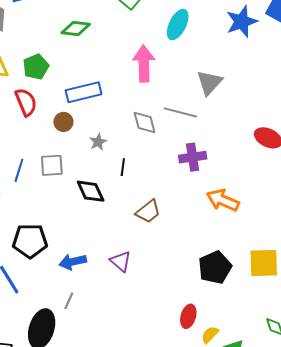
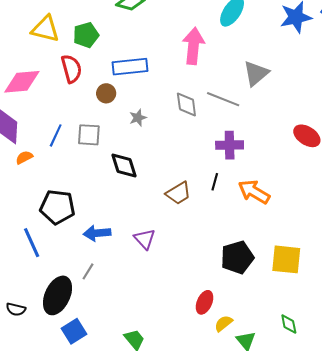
black line: (123, 167) -> (215, 182), moved

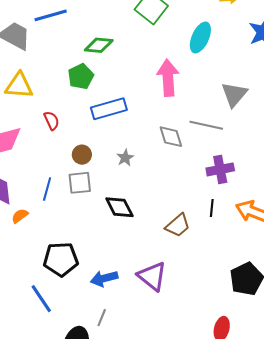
green pentagon: (86, 35) -> (81, 77), moved
red semicircle: (71, 69) -> (52, 121), size x0.7
brown circle: (106, 93) -> (82, 155), moved
purple triangle: (145, 239) -> (152, 276), size x1.4

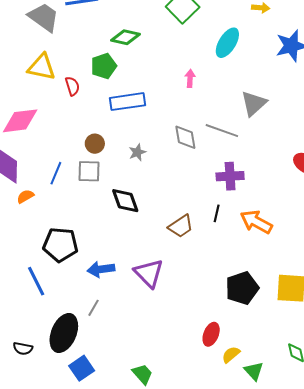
pink arrow: (168, 78) -> (190, 78), size x0.5
red semicircle: (52, 121) -> (72, 86), moved

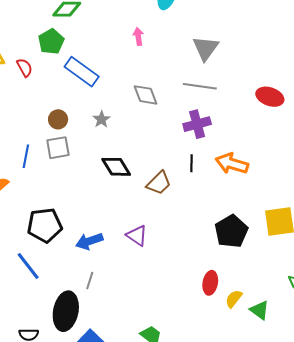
blue rectangle: (128, 102) -> (82, 72), turned 56
gray line: (222, 131) -> (200, 86), moved
black diamond: (125, 201) -> (116, 167), moved
purple triangle: (149, 273) -> (137, 236), size x0.7

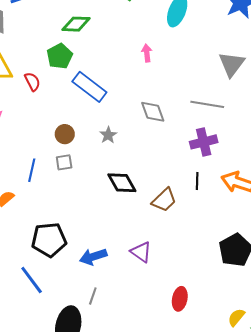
gray triangle: (206, 48) -> (232, 64), moved
gray square: (58, 148) -> (64, 162), size x0.7
red ellipse: (210, 283) -> (180, 299), moved

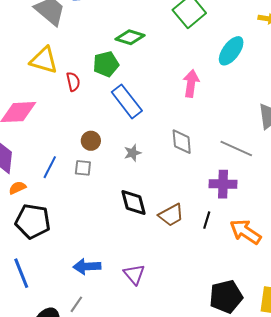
pink arrow: (147, 53) -> (191, 83), size x1.5
brown trapezoid: (164, 200) -> (171, 215), moved
black pentagon: (49, 240) -> (33, 221), moved

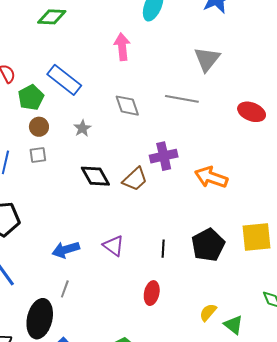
green pentagon: (106, 64) -> (31, 97), moved
purple cross: (223, 184) -> (164, 156), moved
black line: (207, 220) -> (163, 249), moved

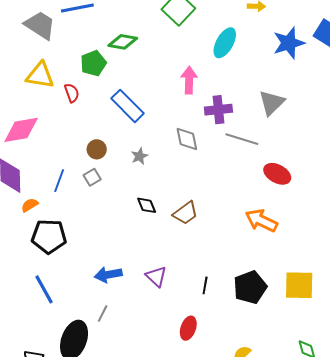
green pentagon: (31, 97) -> (93, 63), moved
red ellipse: (252, 112) -> (277, 174), moved
gray square: (38, 155) -> (92, 177), turned -30
purple cross: (164, 156) -> (218, 110), moved
black diamond: (95, 176) -> (147, 205), size x0.7

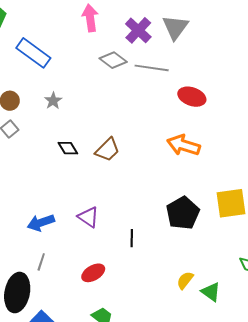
purple cross: (218, 110) -> (138, 30), moved, turned -32
gray diamond: (187, 139) -> (113, 60), moved, turned -32
black line: (205, 285) -> (132, 238), moved
red ellipse: (188, 328) -> (93, 273), moved, turned 50

